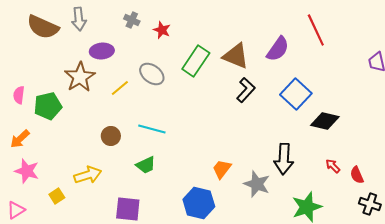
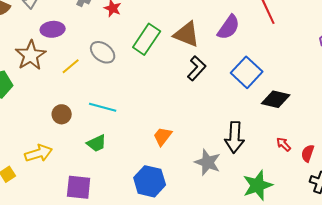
orange trapezoid: (222, 169) -> (163, 136), moved
red semicircle: (357, 175) -> (308, 153), turned 42

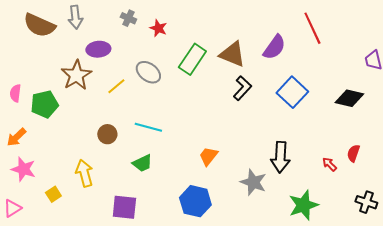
black diamond: (276, 99) -> (349, 98), moved
yellow arrow: (39, 153) -> (84, 173), turned -88
red semicircle: (308, 153) -> (353, 153), moved

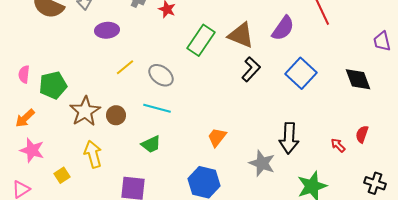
gray ellipse: (148, 72) -> (161, 75), moved
brown star: (76, 75) -> (85, 111), moved
black diamond: (349, 98) -> (358, 79), turned 56

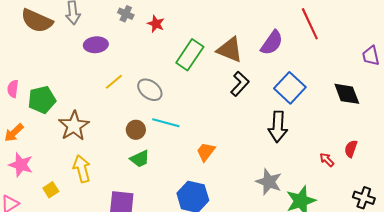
cyan line: (157, 108) -> (166, 123), moved
brown circle: (116, 115) -> (136, 130), moved
black arrow: (289, 138) -> (278, 127), moved
gray star: (262, 163) -> (269, 182), moved

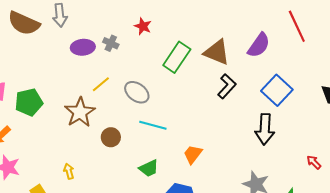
gray cross: (126, 14) -> (111, 43), moved
brown star: (74, 126) -> (80, 112), moved
brown circle: (136, 130) -> (111, 137), moved
green trapezoid: (140, 159) -> (149, 168), moved
yellow arrow: (82, 169) -> (69, 171), size x0.6

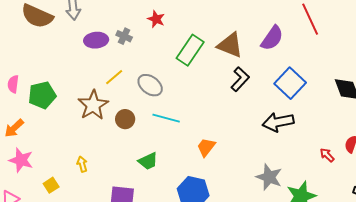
black arrow: (265, 129) -> (278, 122), turned 76
brown circle: (111, 137) -> (125, 119), moved
green trapezoid: (149, 168) -> (148, 161), moved

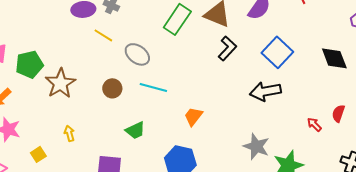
yellow line: (114, 77) -> (103, 35), moved, turned 72
brown star: (93, 105) -> (60, 83), moved

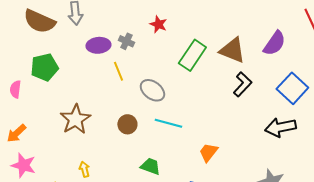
yellow line: (103, 35) -> (118, 71), turned 36
green pentagon: (29, 64) -> (44, 67), moved
green trapezoid: (135, 130) -> (150, 166), turned -135

